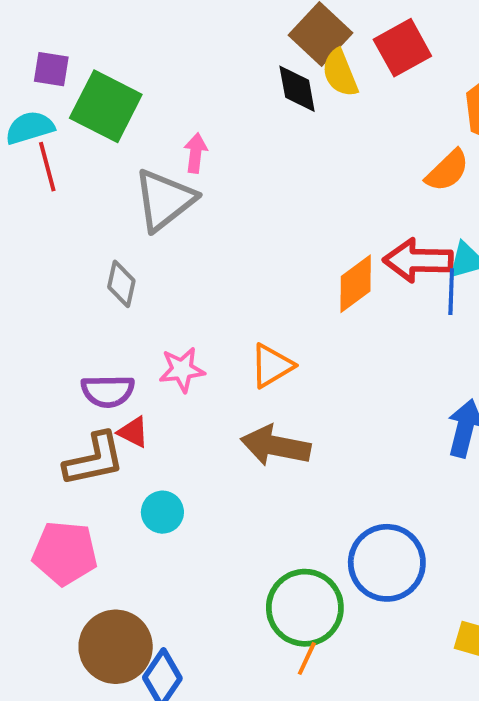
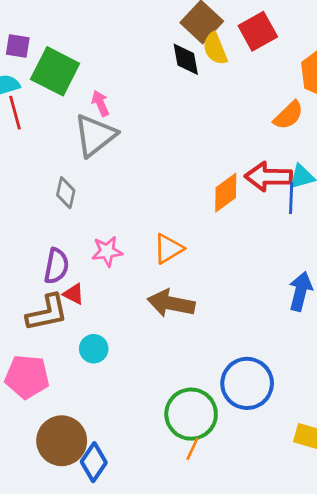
pink arrow: (196, 153) -> (100, 103), moved, turned -30
purple semicircle: (108, 391) -> (56, 266), turned -78

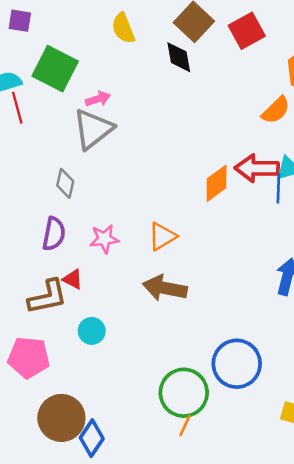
purple square: (18, 46) -> (20, 21), moved
yellow semicircle: (215, 49) -> (123, 28), moved
pink arrow: (100, 103) -> (98, 99), turned 95
purple semicircle: (56, 266) -> (54, 234), moved

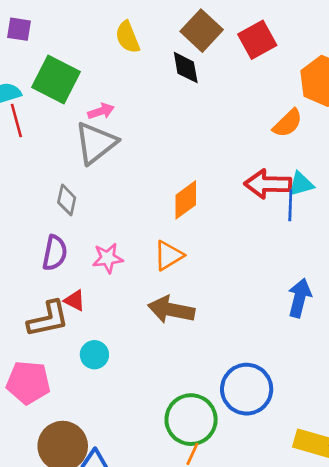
orange diamond: (217, 183) -> (186, 200), moved

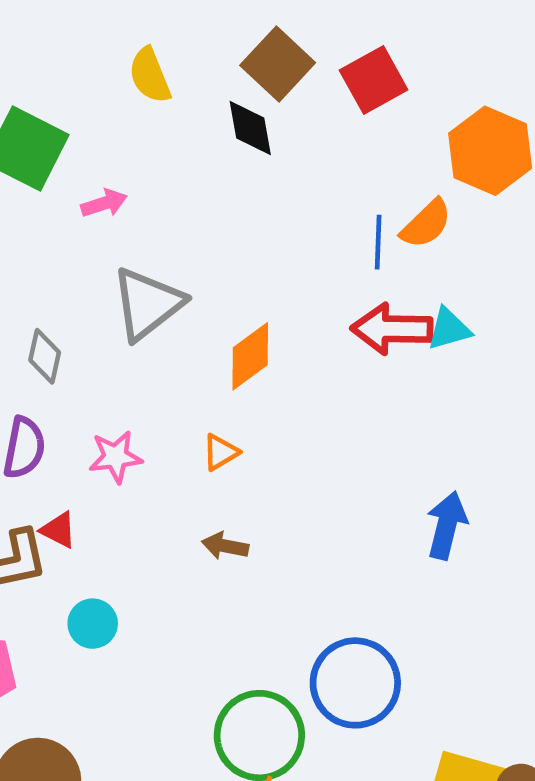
gray triangle: (96, 143) -> (147, 304), moved
blue line: (290, 205) -> (378, 242), moved
orange triangle: (169, 255) -> (221, 452), size x0.7
brown arrow: (171, 310) -> (225, 546), size x0.6

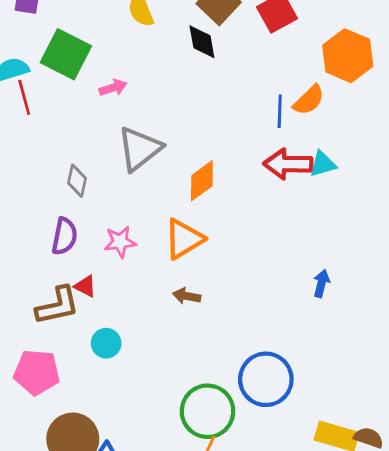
orange triangle: (221, 452) -> (184, 239), size x1.8
blue arrow: (447, 525) -> (321, 283), size x0.7

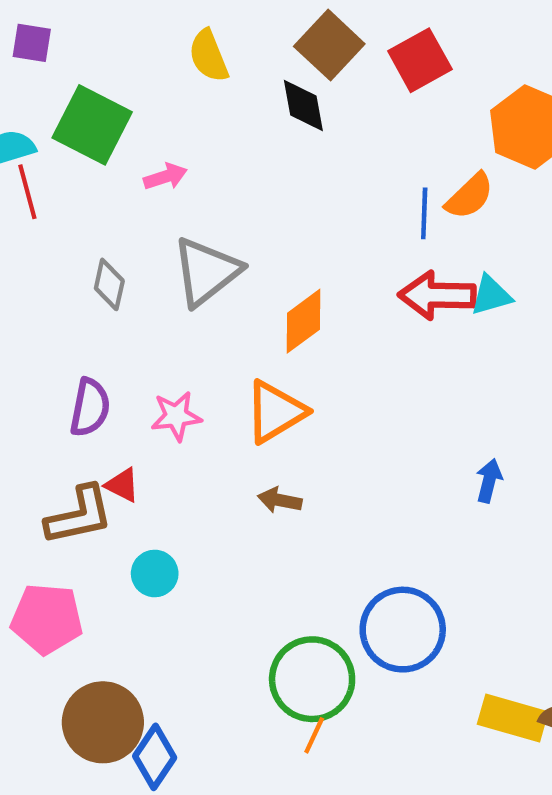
gray diamond: (77, 181) -> (109, 284), moved

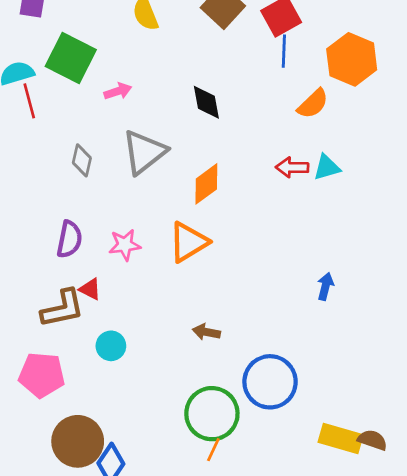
black diamond: (303, 105) -> (206, 102), moved
blue line: (424, 213) -> (284, 51), moved
red arrow: (437, 295) -> (292, 167), size x0.7
brown arrow: (280, 500) -> (206, 332), moved

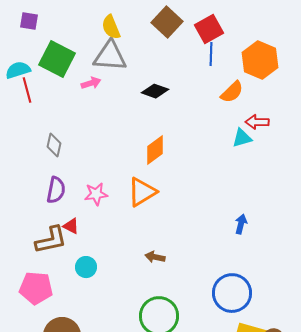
black diamond: (206, 102) -> (155, 91), turned -60
gray triangle: (144, 152) -> (110, 56), moved, turned 42
gray diamond: (82, 160) -> (54, 145), moved
red arrow: (292, 167) -> (257, 122), moved
blue circle: (270, 382) -> (232, 293), moved

